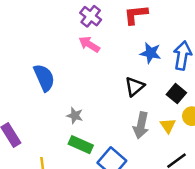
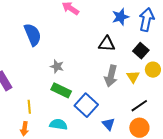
blue star: (151, 53) -> (120, 17), turned -30
black triangle: (135, 87) -> (107, 44), turned 42

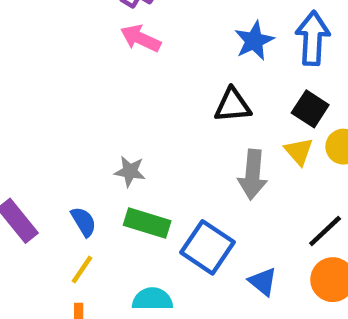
blue semicircle: (33, 35) -> (84, 222), moved, size x0.6
yellow triangle: (133, 77) -> (299, 151), moved
yellow line: (29, 107) -> (82, 270), turned 48

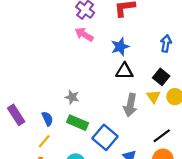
blue arrow: (313, 38) -> (166, 43), size x0.7
blue star: (254, 41) -> (120, 47), moved

